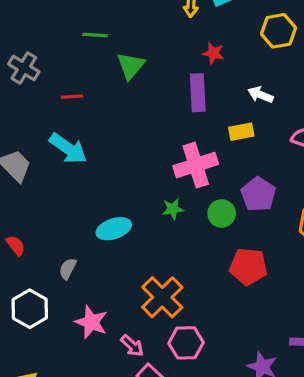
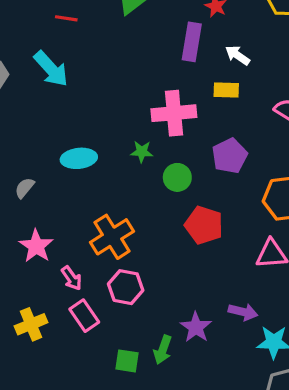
white arrow: (261, 95) -> (238, 55), moved
green circle: (222, 213) -> (177, 177), moved

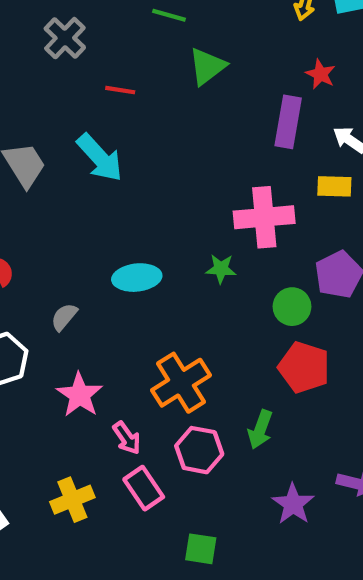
green circle: (177, 177) -> (292, 307), moved
green arrow: (163, 350) -> (260, 429), moved

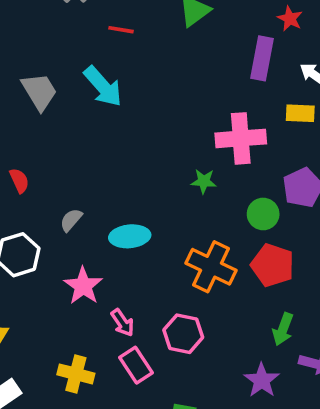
cyan ellipse: (137, 278) -> (130, 236), moved
orange cross: (181, 383) -> (211, 267), moved, turned -33
green arrow: (260, 429) -> (283, 329), moved
yellow cross: (72, 500) -> (76, 374), turned 36

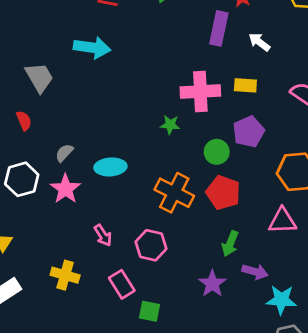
cyan arrow: (103, 86) -> (92, 48), turned -42
gray trapezoid: (39, 91) -> (39, 77), moved
yellow rectangle: (300, 113) -> (245, 85), moved
pink star: (83, 286) -> (65, 189), moved
pink rectangle: (136, 365) -> (122, 284), moved

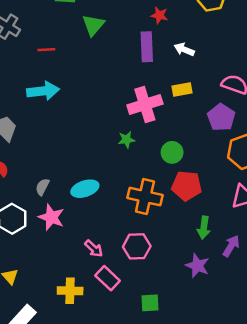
purple pentagon: (249, 132) -> (221, 117), moved
purple arrow: (255, 272) -> (231, 246), turned -60
pink rectangle: (122, 284) -> (108, 278), moved

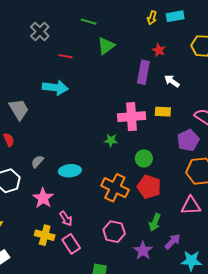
pink star: (51, 217) -> (43, 198), moved
pink hexagon: (137, 246) -> (114, 232), moved
yellow cross: (70, 291) -> (45, 235), moved

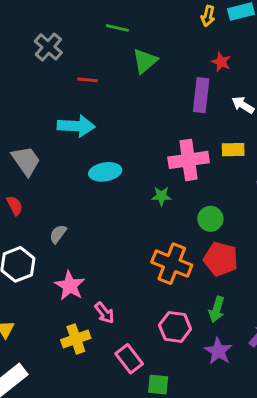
cyan ellipse: (70, 171) -> (105, 172), moved
green arrow: (155, 222) -> (217, 309), moved
yellow cross: (45, 235) -> (76, 339), turned -30
pink rectangle: (71, 244) -> (129, 359), moved

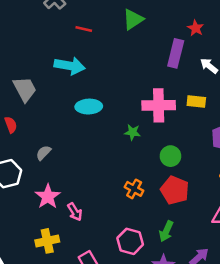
orange cross: (172, 264) -> (134, 189), size x0.6
pink arrow: (104, 313) -> (75, 212), moved

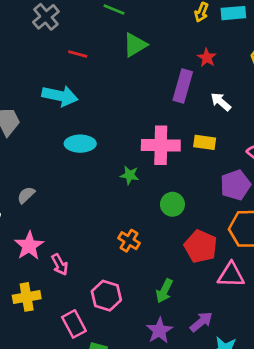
red pentagon: (175, 190) -> (201, 246), moved
pink hexagon: (130, 241) -> (106, 296), moved

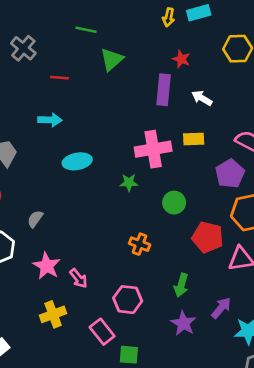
cyan arrow: (60, 96) -> (50, 120), size x0.7

